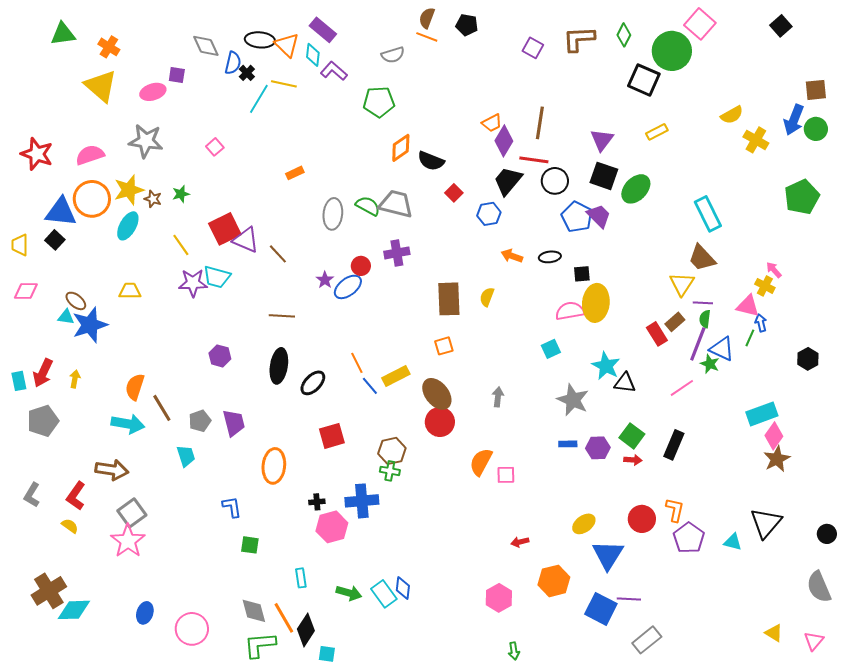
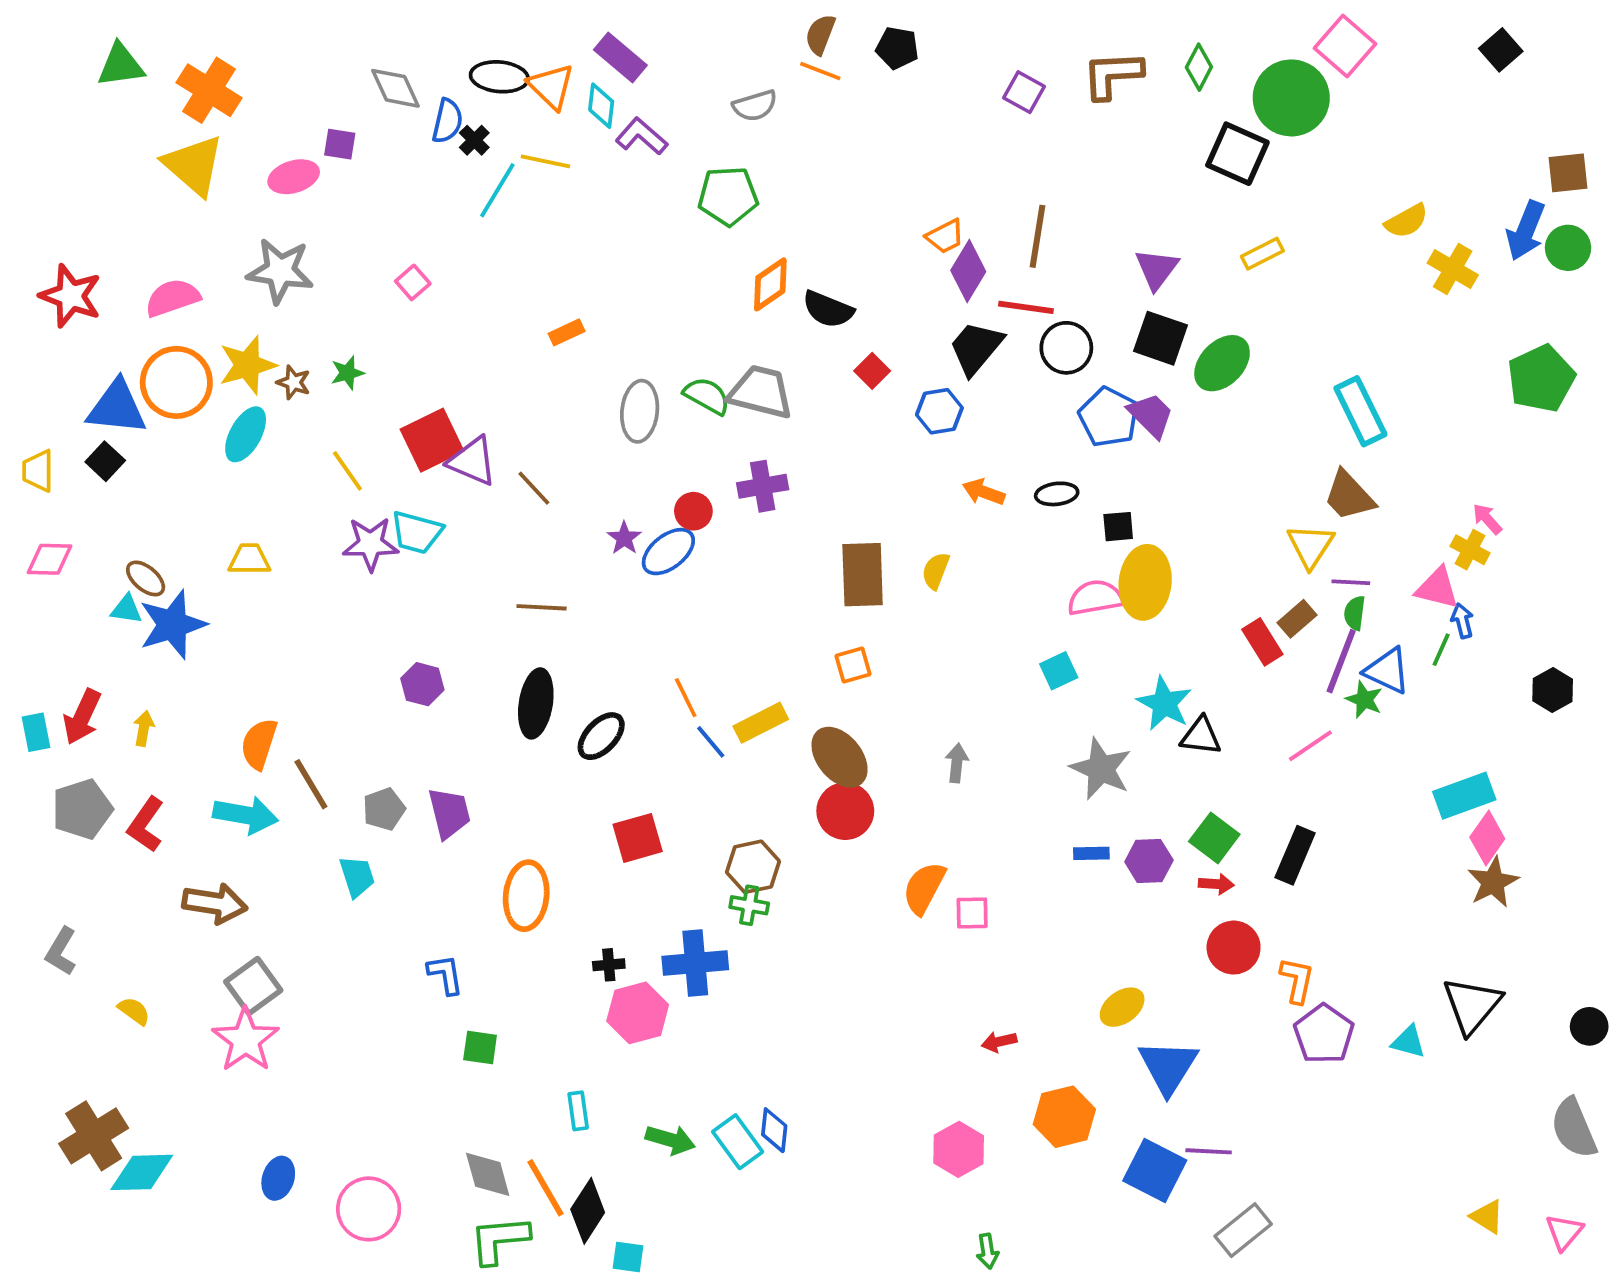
orange cross: (109, 47) -> (209, 90), size x1.5
red L-shape: (76, 496) -> (146, 825), moved
red circle: (642, 519) -> (1234, 948), moved

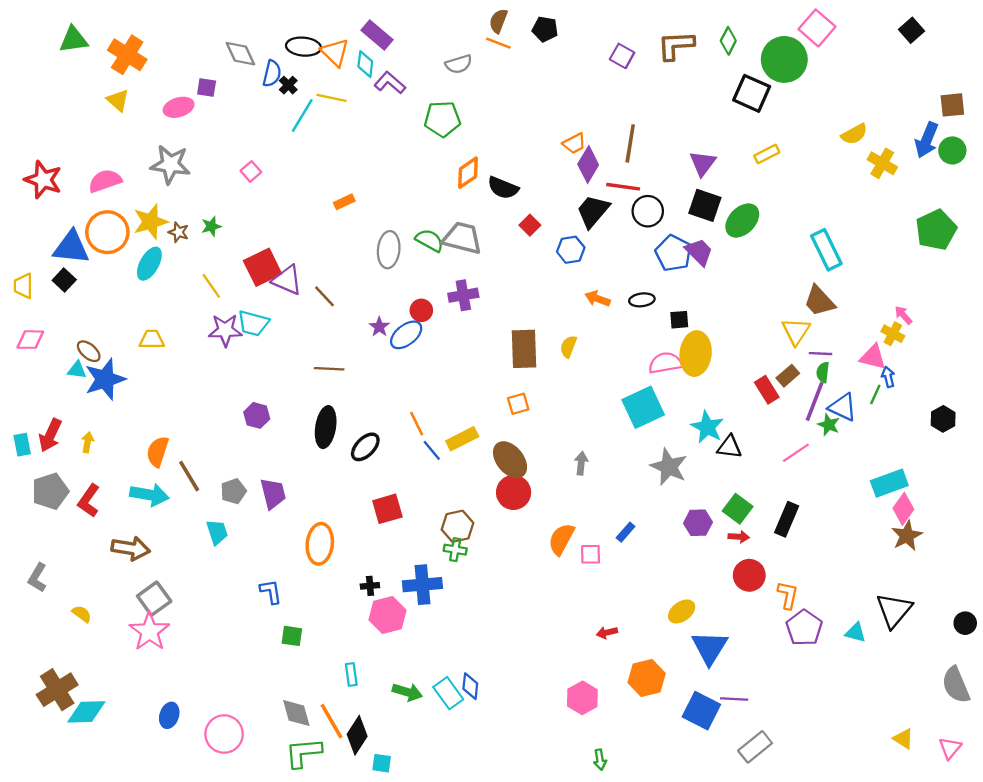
yellow triangle: (194, 165) -> (118, 100), size x0.6
cyan square: (1059, 671) -> (643, 407), size x1.8
blue rectangle: (1091, 853) -> (626, 532), moved, turned -48

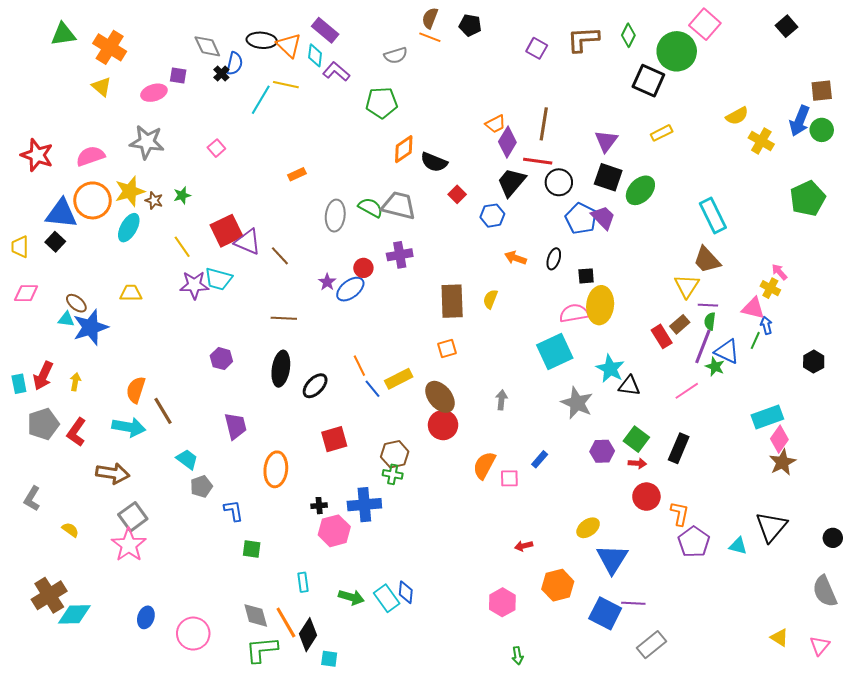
black cross: (288, 85) -> (221, 74), moved
black ellipse: (642, 300) -> (554, 259), turned -65
gray pentagon: (233, 491) -> (201, 486), moved
cyan trapezoid: (217, 532) -> (187, 459), turned -35

